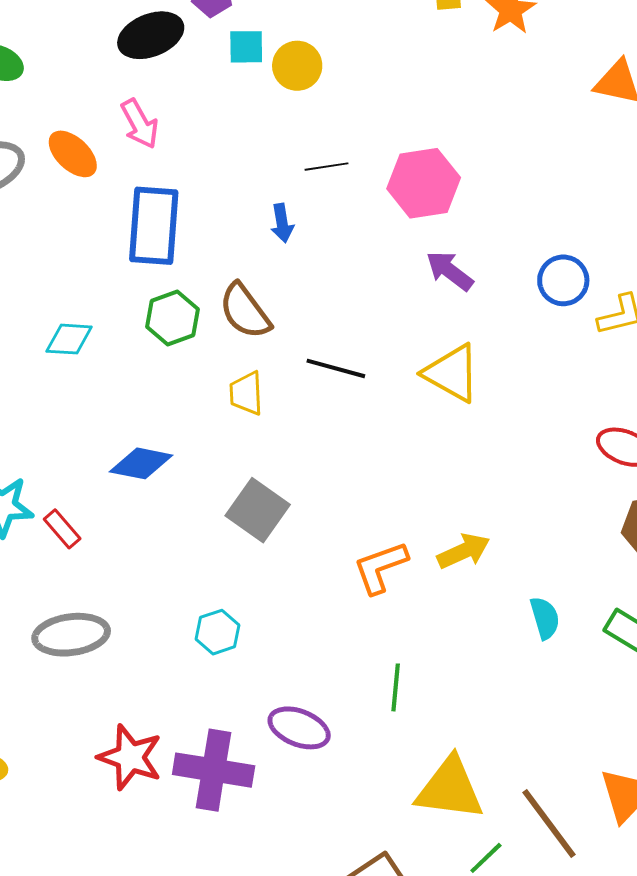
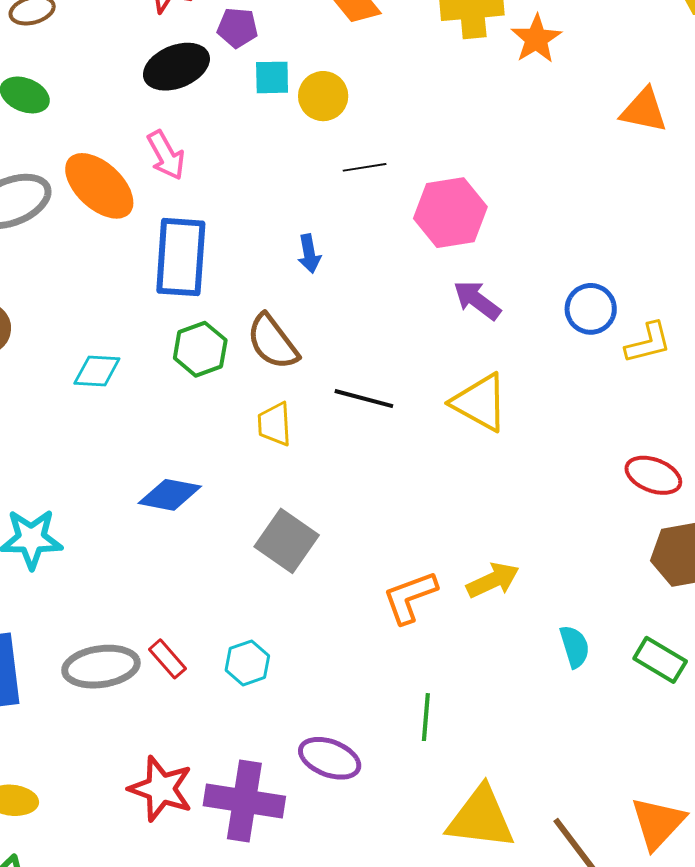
orange ellipse: (73, 154) -> (99, 186), size x1.4
black line: (326, 167) -> (365, 167), moved
red rectangle: (62, 529) -> (167, 659), moved

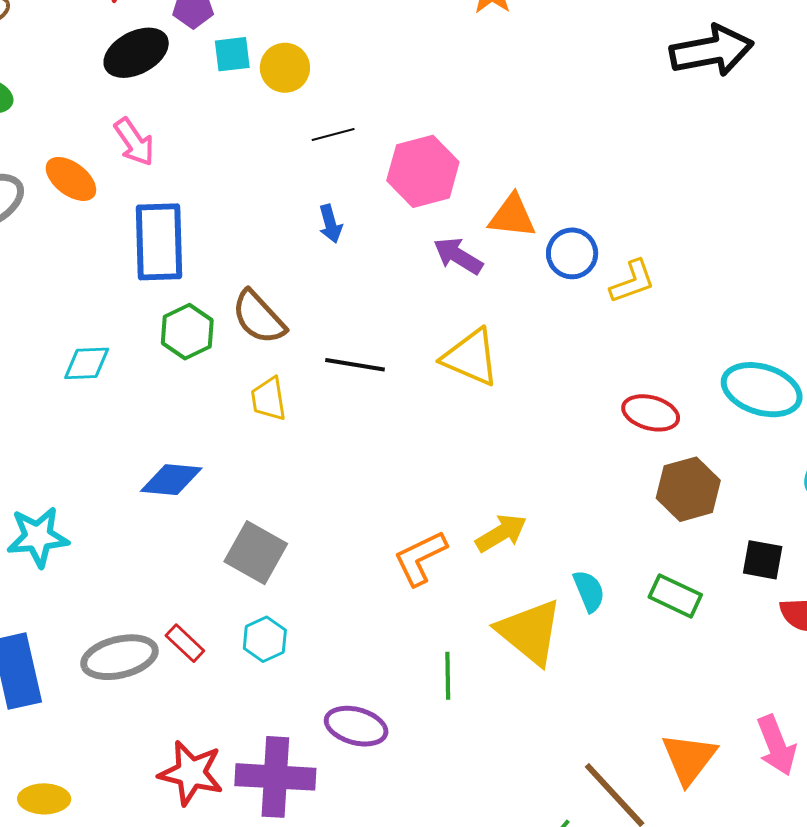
orange triangle: (644, 110) -> (512, 216), moved
orange ellipse: (99, 186) -> (71, 179), size x0.7
blue arrow: (309, 254) -> (330, 224), moved
gray square: (287, 541) -> (256, 553), moved
yellow triangle: (481, 818) -> (530, 632), moved, turned 38

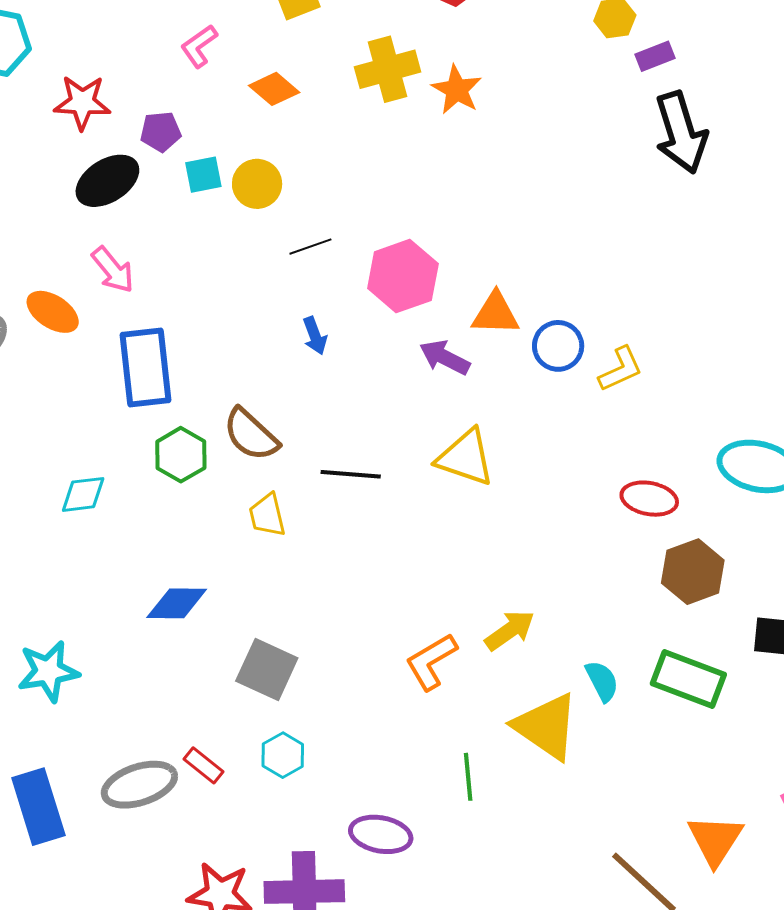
black arrow: (712, 51) -> (681, 133), turned 88
green rectangle: (675, 596) -> (688, 679), size x1.4

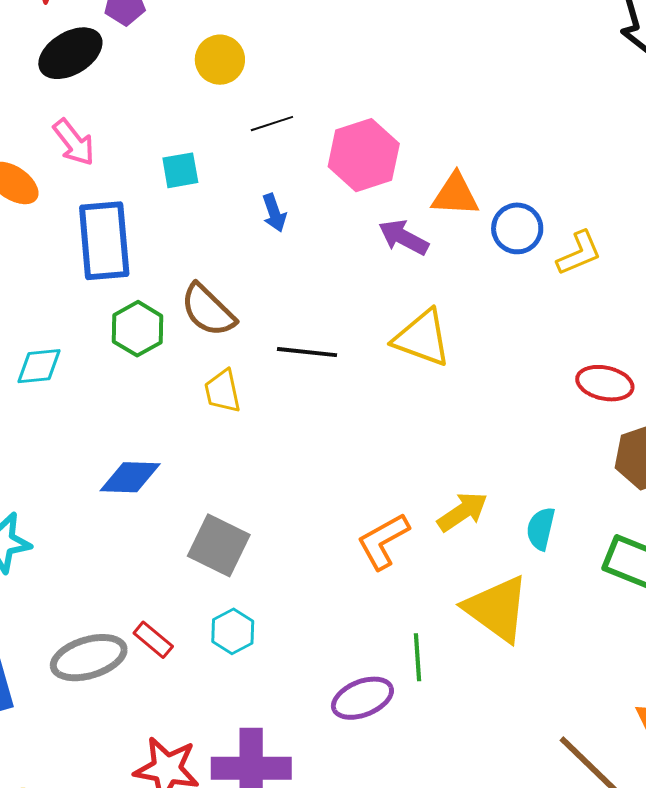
cyan square: (203, 175) -> (180, 170), moved
cyan semicircle: (602, 681) -> (541, 529), moved, turned -141
purple ellipse: (381, 834) -> (362, 698), moved, turned -34

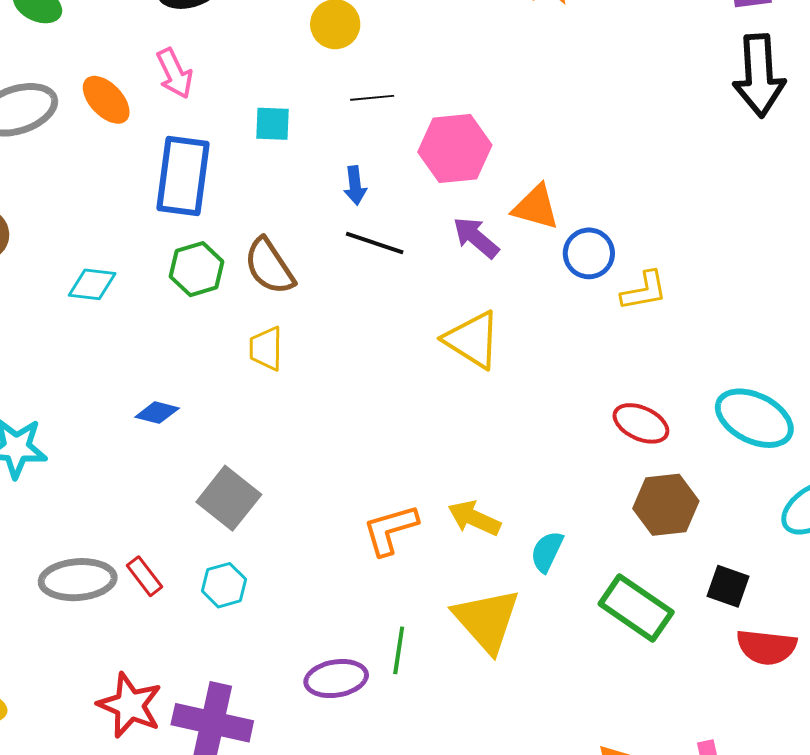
black line: (307, 352) -> (375, 243), moved
blue diamond: (130, 477) -> (157, 413), size x0.7
yellow arrow: (463, 512) -> (474, 518), turned -134

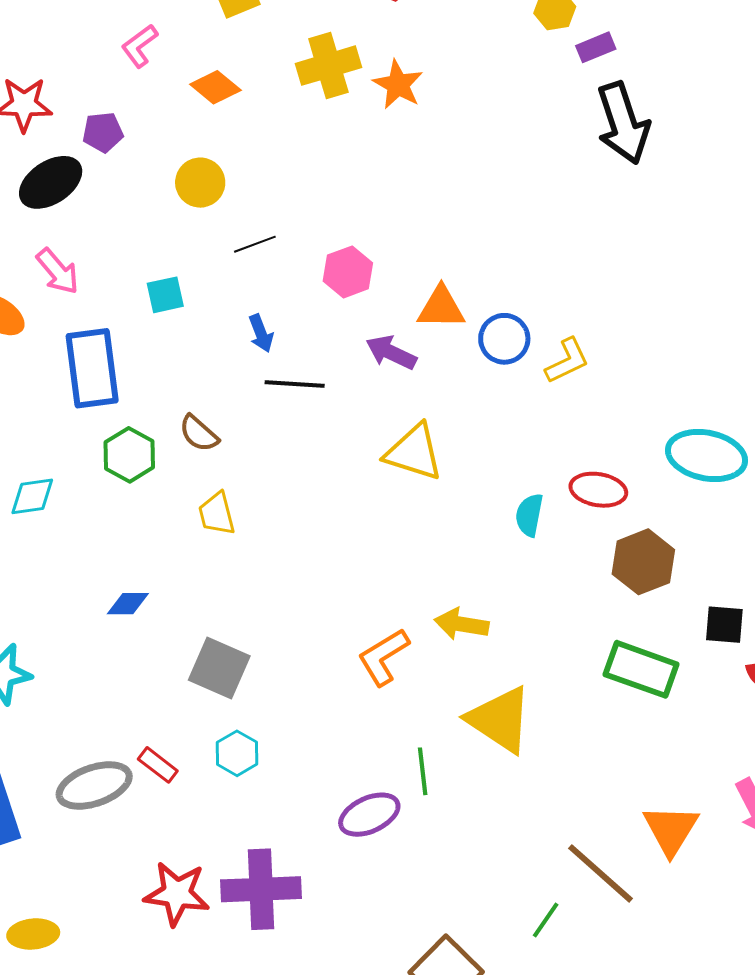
pink hexagon: (455, 149) -> (348, 272), size x0.7
brown semicircle: (269, 266) -> (199, 433), size x0.7
cyan semicircle: (547, 552) -> (529, 515), moved

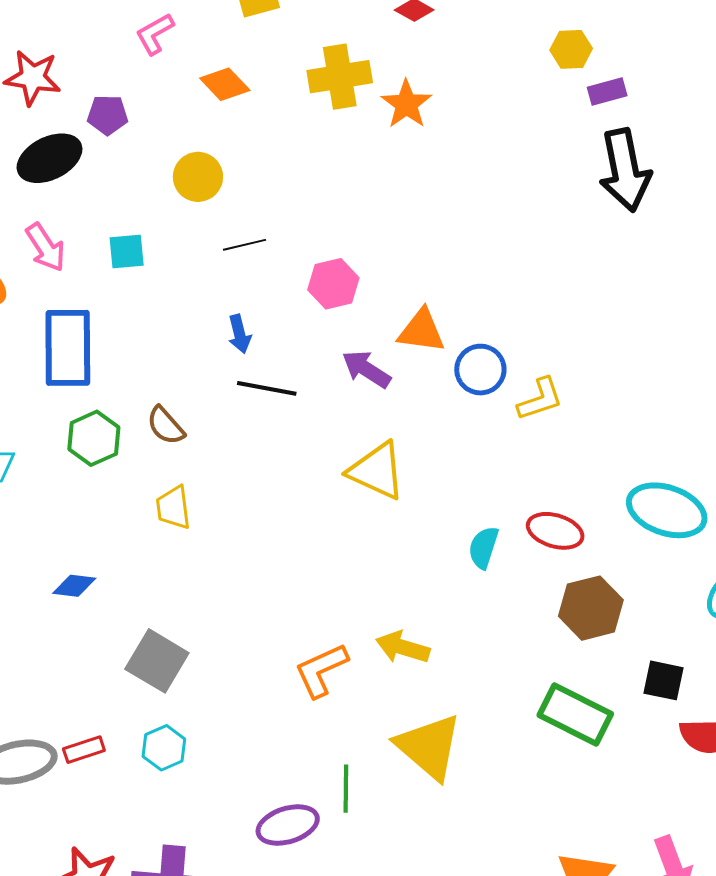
cyan square: (165, 295) -> (127, 252), moved
red rectangle: (158, 765) -> (84, 750), turned -63

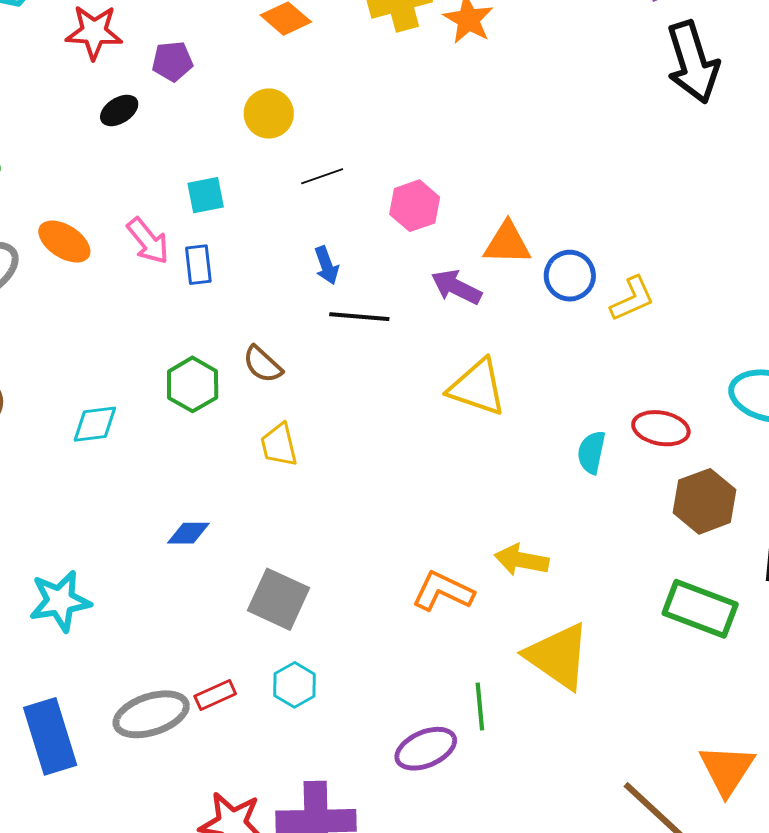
black ellipse: (50, 158) -> (119, 110), size x0.6
pink arrow: (46, 247) -> (148, 241), moved
blue rectangle: (68, 348) -> (198, 265), moved, size x0.5
orange L-shape: (321, 670) -> (443, 591), turned 56

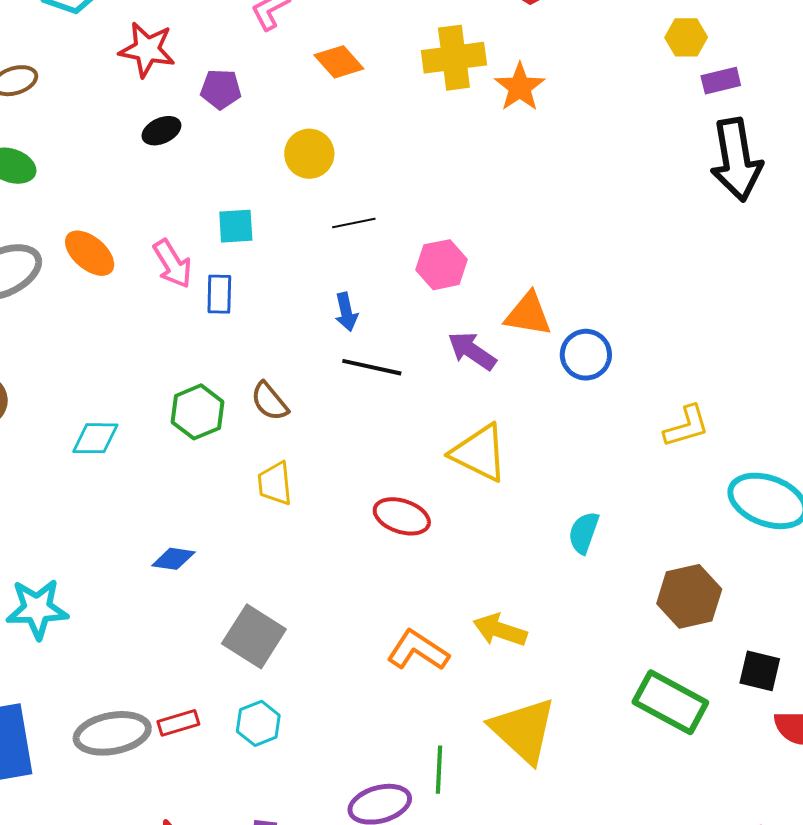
yellow L-shape: (632, 299) -> (686, 426), moved
red ellipse: (661, 428) -> (402, 516), moved

